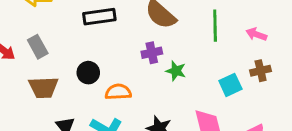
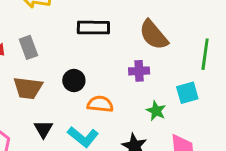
green star: (176, 71) -> (156, 111), moved
cyan square: (230, 85) -> (187, 93), moved

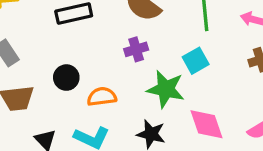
green star: (156, 111) -> (166, 89), size x1.6

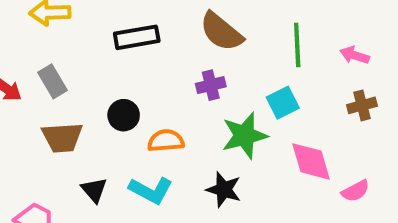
green star: (166, 89) -> (244, 136), turned -30
pink diamond: (206, 124) -> (311, 161), moved

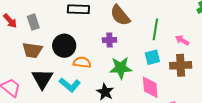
cyan square: (283, 103) -> (152, 57), moved
brown cross: (362, 105) -> (181, 65), size x1.5
black circle: (124, 115) -> (64, 46), size x1.5
black triangle: (94, 190) -> (42, 79), size x1.6

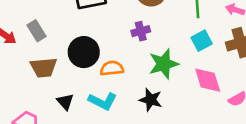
black triangle: (42, 79) -> (65, 102), size x0.6

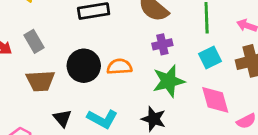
purple cross: (141, 31) -> (162, 44), moved
orange semicircle: (112, 68) -> (119, 67), moved

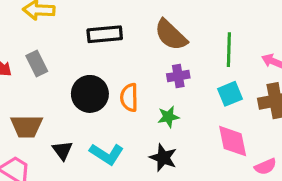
orange semicircle: (119, 67) -> (129, 97), turned -90
brown trapezoid: (40, 81) -> (27, 126), moved
green star: (169, 81) -> (168, 117), moved, size x0.6

